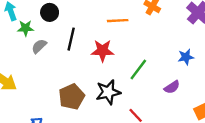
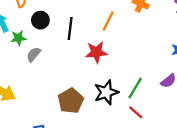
orange line: (118, 21) -> (108, 21), turned -54
black line: (71, 39) -> (70, 28), moved
green line: (138, 70) -> (135, 88), moved

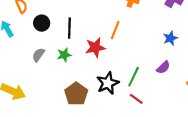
orange line: (108, 21) -> (115, 30), moved
green star: (18, 38) -> (64, 55), moved

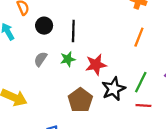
orange line: (115, 30) -> (139, 37), moved
red star: (95, 47) -> (96, 65), moved
red line: (136, 99) -> (143, 105), turned -32

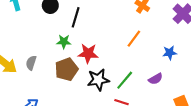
gray semicircle: (41, 59) -> (31, 63), moved, turned -32
brown pentagon: (80, 100) -> (66, 69), moved

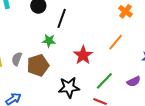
red star: (88, 53) -> (83, 55), moved, turned 30
brown pentagon: (66, 69) -> (38, 65), moved
black star: (98, 80) -> (69, 87), moved

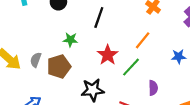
black line: (62, 18) -> (99, 18), moved
green line: (104, 81) -> (131, 67), moved
purple semicircle: (134, 81) -> (153, 88), moved, turned -64

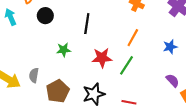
red star: (108, 55) -> (102, 58), turned -30
brown pentagon: (59, 66) -> (58, 91), moved
purple semicircle: (153, 88) -> (173, 80), moved, turned -32

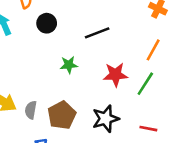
black line: (87, 24) -> (97, 33), turned 60
gray semicircle: (34, 75) -> (31, 110), moved

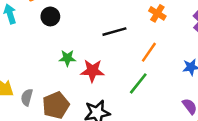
black line: (97, 33) -> (114, 32), moved
red star: (115, 75) -> (92, 71), moved

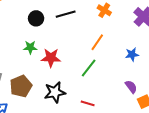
black circle: (50, 16) -> (36, 18), moved
black line: (114, 32) -> (66, 14), moved

